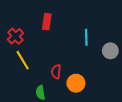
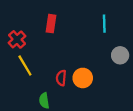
cyan line: (86, 37) -> (104, 24), moved
orange circle: (76, 83) -> (83, 78), moved

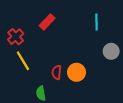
red rectangle: (51, 24) -> (47, 22), turned 35

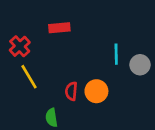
red rectangle: (47, 22) -> (59, 28), turned 42
cyan line: (96, 22) -> (116, 54), moved

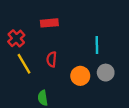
gray circle: (140, 65) -> (106, 73), moved
red semicircle: (71, 91) -> (52, 59), moved

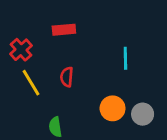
gray circle: (106, 73) -> (143, 114), moved
orange circle: (80, 76) -> (113, 108), moved

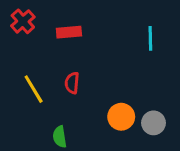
red cross: (21, 50) -> (23, 21), moved
cyan line: (125, 58) -> (150, 38), moved

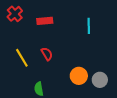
cyan line: (150, 38) -> (89, 26), moved
red semicircle: (72, 83) -> (47, 54), turned 144

